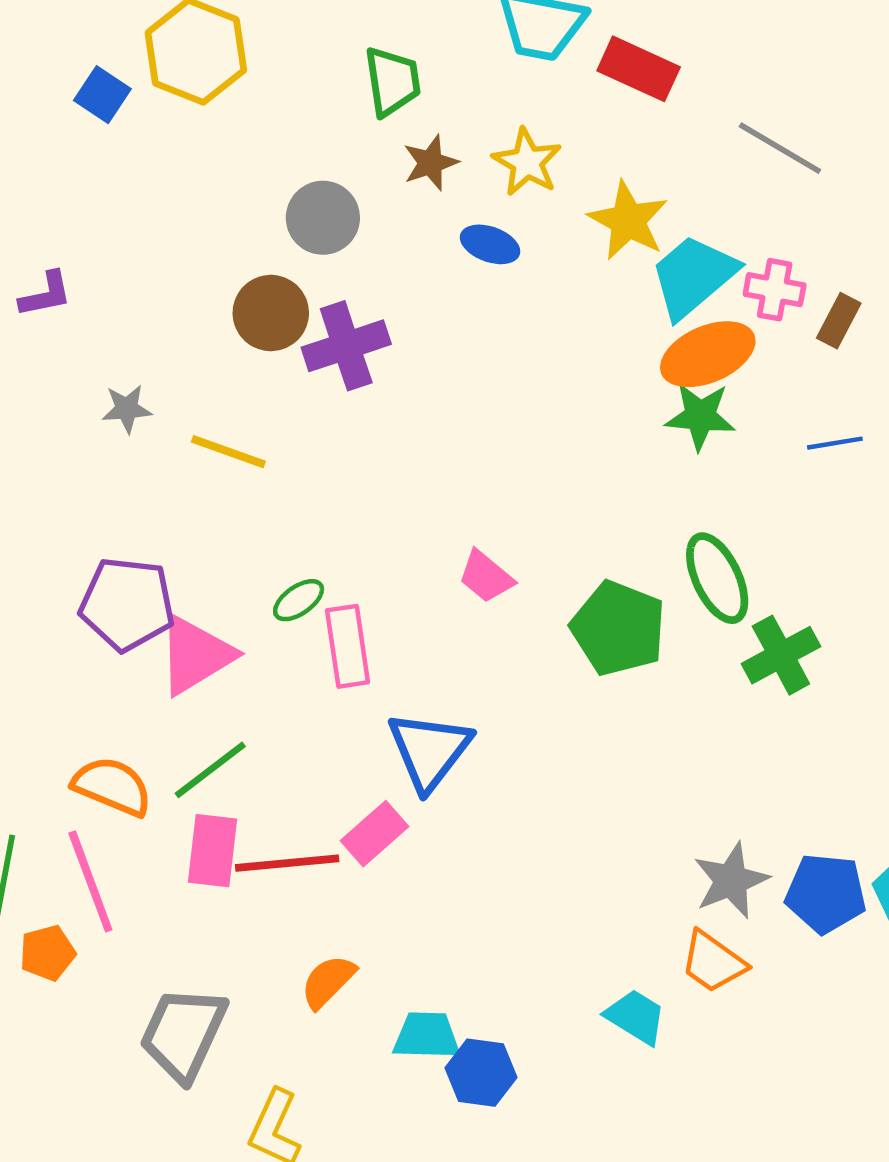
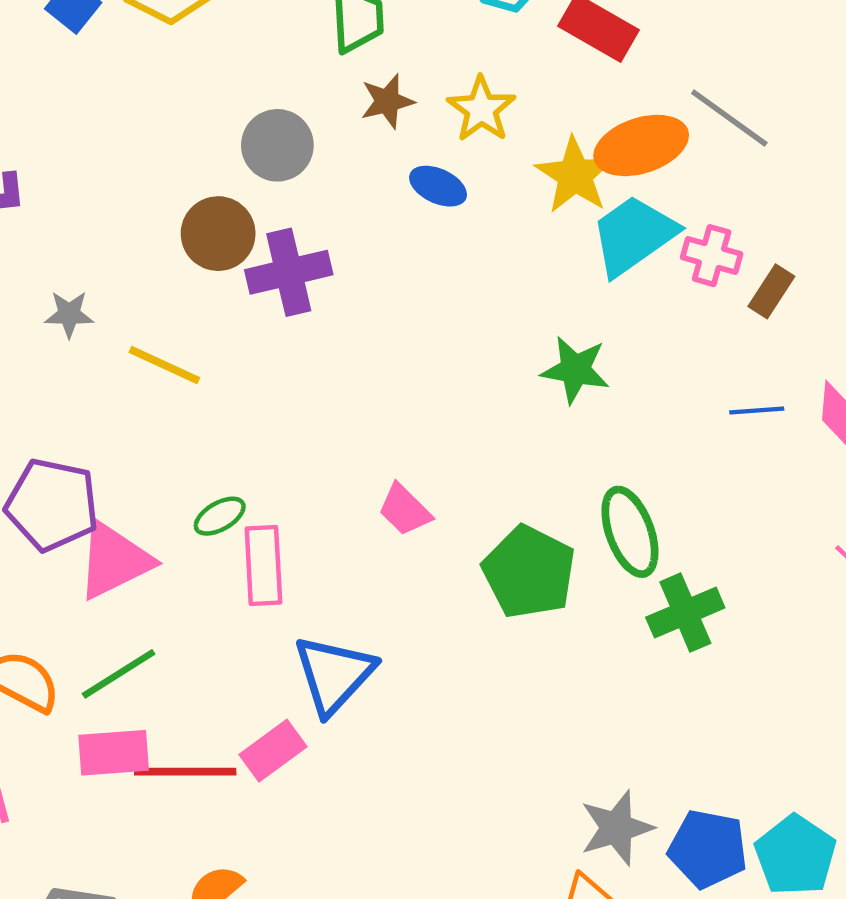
orange ellipse: (708, 354) -> (641, 145), moved
green star: (700, 416) -> (575, 370), moved
pink rectangle: (213, 851) -> (114, 753), turned 74

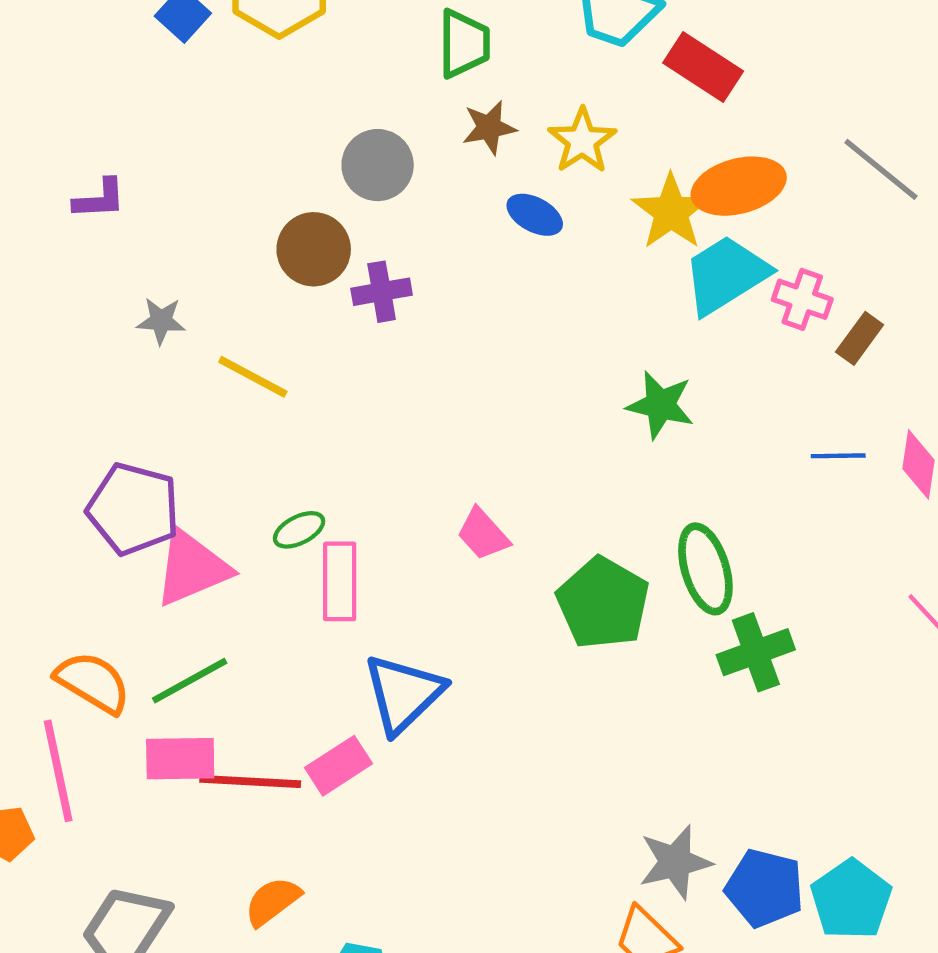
gray line: (729, 118) -> (881, 169), moved
purple cross: (289, 272) -> (382, 292), size x0.7

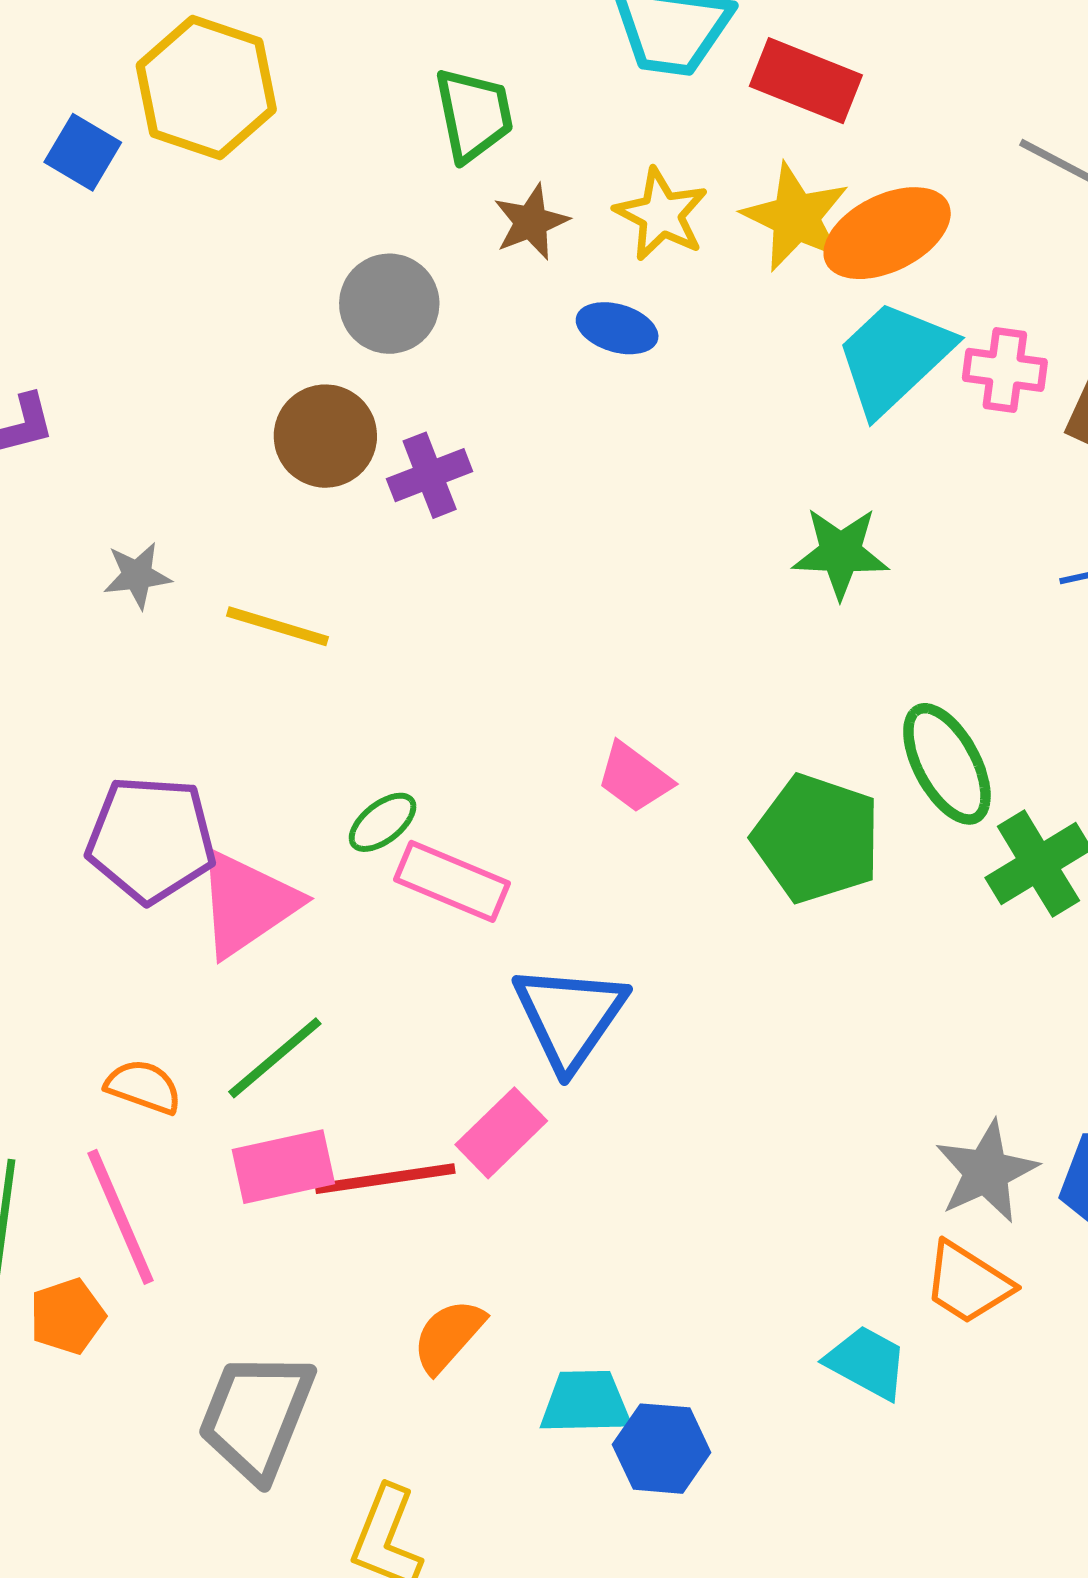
yellow star: (671, 212) -> (796, 217), moved
pink rectangle: (340, 581) -> (452, 881), turned -56
orange semicircle: (93, 682) -> (143, 1087), size x0.7

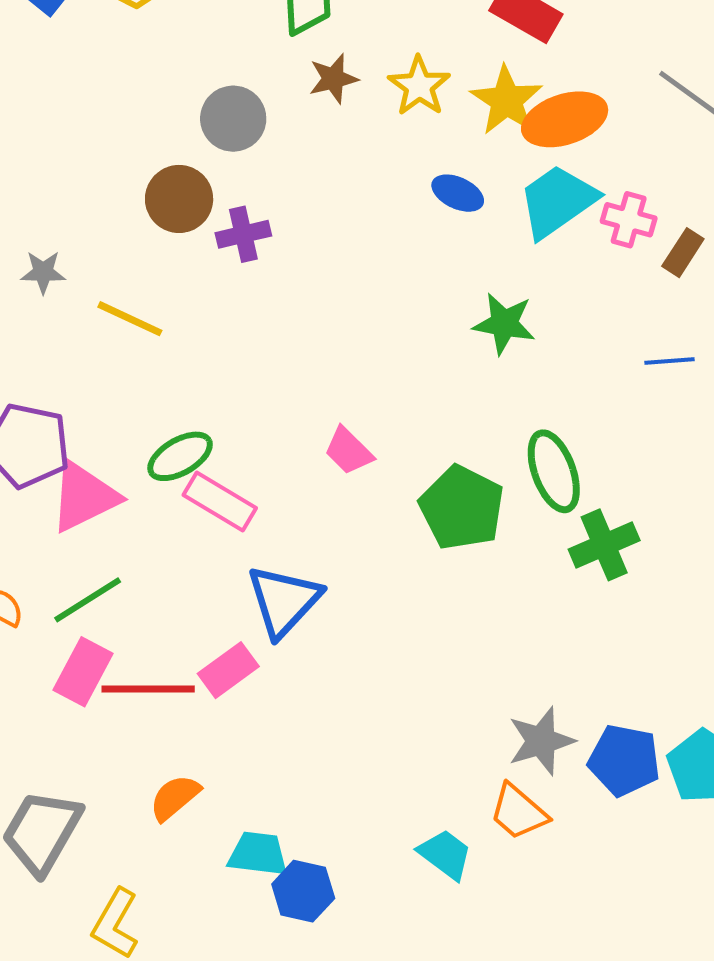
blue ellipse: (617, 328) -> (458, 193), moved
green ellipse: (383, 822) -> (180, 456), size x1.4
pink rectangle: (283, 1167) -> (83, 672), turned -58

